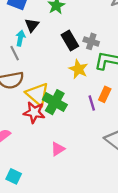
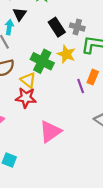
yellow triangle: (37, 94) -> (28, 80), size x0.7
green cross: (55, 102) -> (42, 61), moved
pink triangle: (58, 149) -> (50, 132), size x1.6

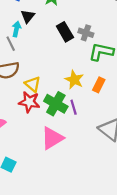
yellow star: (66, 54) -> (74, 80), moved
green cross: (42, 61) -> (56, 104), moved
purple line: (81, 86) -> (74, 107), moved

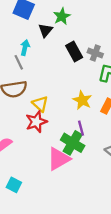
black triangle: (28, 16) -> (46, 30), moved
red star: (29, 102) -> (36, 122), turned -30
green cross: (56, 104) -> (73, 143), moved

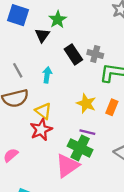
cyan arrow: (25, 48) -> (47, 75), moved
purple line: (81, 128) -> (87, 132), turned -56

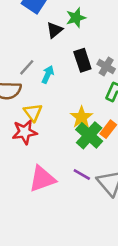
gray line: (18, 70) -> (27, 67), moved, turned 56
purple line: (87, 132) -> (82, 175), moved
green cross: (80, 148) -> (89, 135), moved

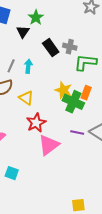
red star: (25, 132) -> (36, 123), moved

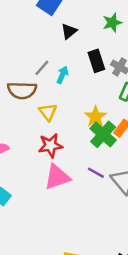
green star: (36, 17) -> (112, 23), moved

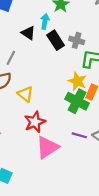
black triangle: (69, 31) -> (28, 33), moved, turned -32
cyan arrow: (62, 75) -> (45, 21), moved
yellow star: (96, 117) -> (77, 81), moved

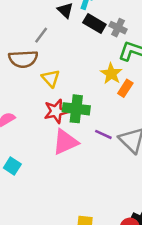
black rectangle: (56, 40) -> (94, 24), turned -36
green cross: (77, 101) -> (76, 109), moved, turned -30

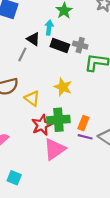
gray line: (41, 35) -> (22, 54), moved
yellow star: (111, 74) -> (63, 87), moved
orange rectangle: (125, 88) -> (83, 123), moved

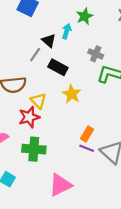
black rectangle: (60, 45) -> (58, 67), moved
green cross: (58, 120) -> (34, 149), moved
red star: (42, 125) -> (29, 117), moved
pink triangle: (55, 149) -> (60, 185), moved

